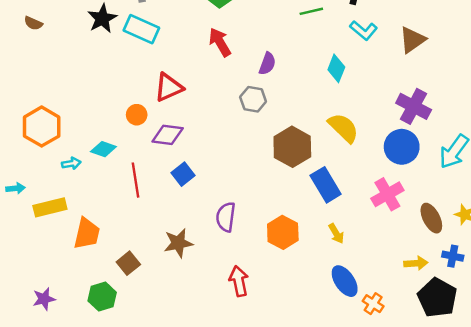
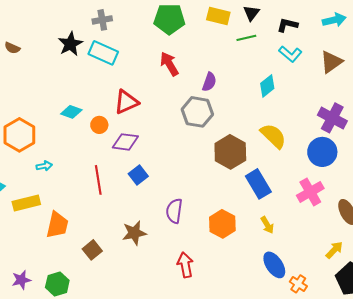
cyan diamond: (336, 68) -> (267, 86), turned 30
gray hexagon: (253, 99) -> (197, 112), size x1.4
cyan diamond: (103, 149) -> (71, 112), moved
yellow arrow: (416, 263) -> (334, 250), turned -42
green hexagon: (102, 297) -> (57, 284), moved

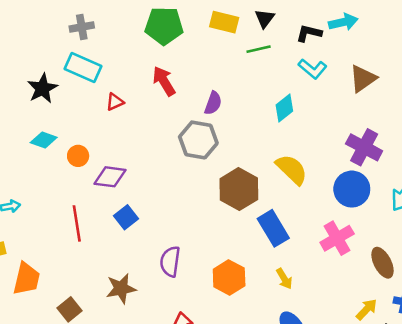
cyan arrow: (334, 20) -> (343, 22), moved
black star: (70, 44) -> (42, 88), moved
red triangle: (126, 102) -> (115, 102), moved, size x0.6

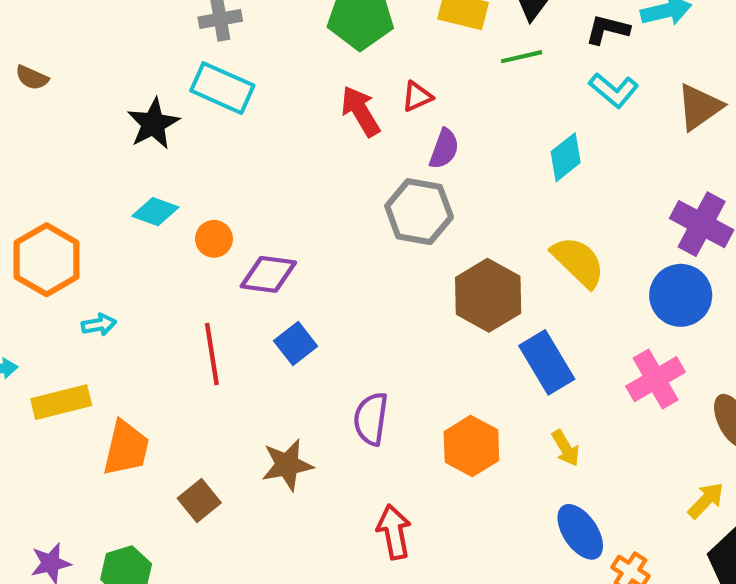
red triangle: (115, 102) -> (417, 96), moved

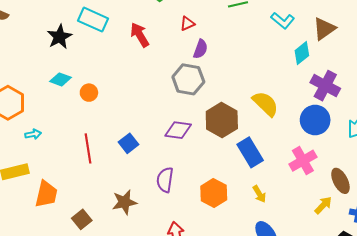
red arrow: (360, 111) -> (140, 35), moved
cyan diamond: (566, 157) -> (302, 53), moved
purple diamond: (268, 274) -> (178, 130), moved
yellow arrow: (706, 500) -> (323, 205), moved

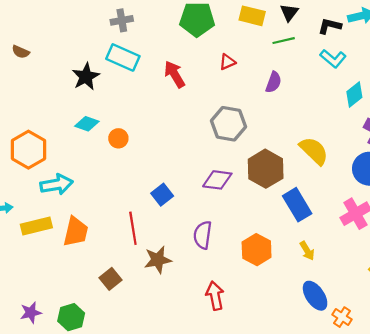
purple semicircle: (201, 49) -> (273, 82), moved
cyan arrow: (33, 134) -> (57, 184), size x1.8
red line: (88, 148) -> (133, 228), moved
orange trapezoid: (46, 194) -> (76, 232), moved

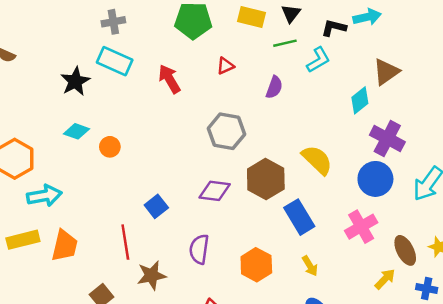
cyan L-shape: (333, 59) -> (318, 60), moved, turned -70

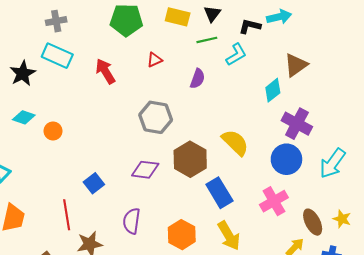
yellow arrow: (310, 266) -> (229, 236), size x1.6

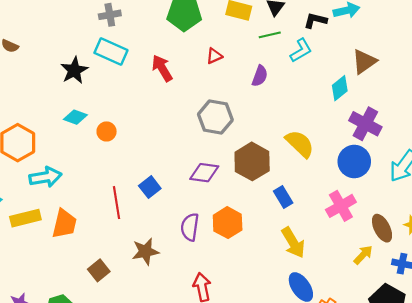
blue rectangle: (219, 193) -> (283, 197), size x0.7
red line: (67, 215) -> (117, 203), moved
orange hexagon: (182, 235) -> (228, 223), moved

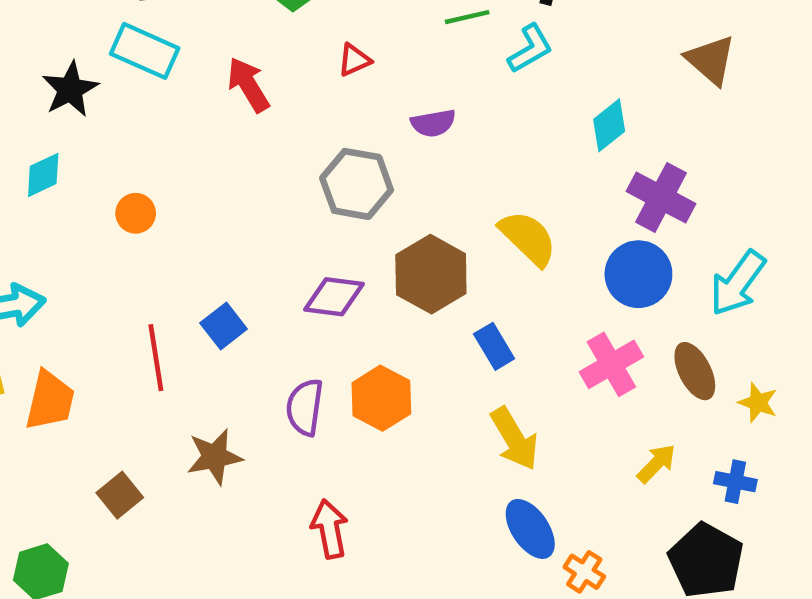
brown triangle: (364, 62) -> (711, 60), moved, turned -44
purple semicircle: (260, 76) -> (433, 123), moved, turned 60
cyan diamond: (75, 117) -> (43, 175), moved, turned -45
brown ellipse: (382, 228) -> (695, 371), moved

